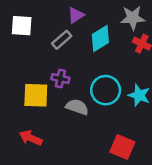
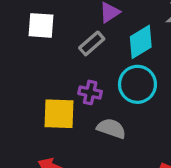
cyan circle: (106, 90) -> (137, 84), moved

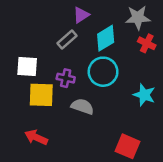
white square: (41, 25) -> (27, 67), moved

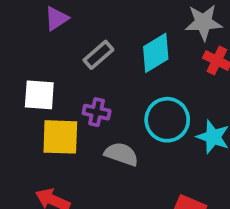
purple triangle: (81, 15) -> (56, 19), moved
cyan circle: (103, 72) -> (167, 120), moved

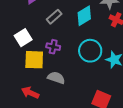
white square: (39, 95) -> (23, 38), turned -36
gray semicircle: (121, 154) -> (56, 78), moved

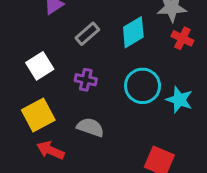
yellow square: (34, 60) -> (38, 115), moved, turned -30

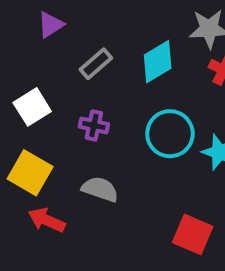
yellow square: (38, 115) -> (30, 173), turned -32

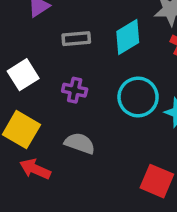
gray rectangle: (96, 64) -> (76, 39), turned 36

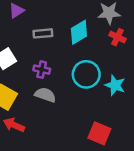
gray semicircle: (80, 143) -> (45, 95), moved

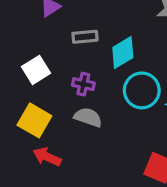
cyan diamond: (79, 32) -> (123, 53), moved

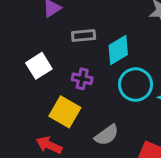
gray semicircle: (88, 117) -> (107, 135), moved, turned 125
yellow square: (34, 120) -> (65, 112), moved

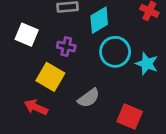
white square: (39, 66) -> (27, 35), turned -35

